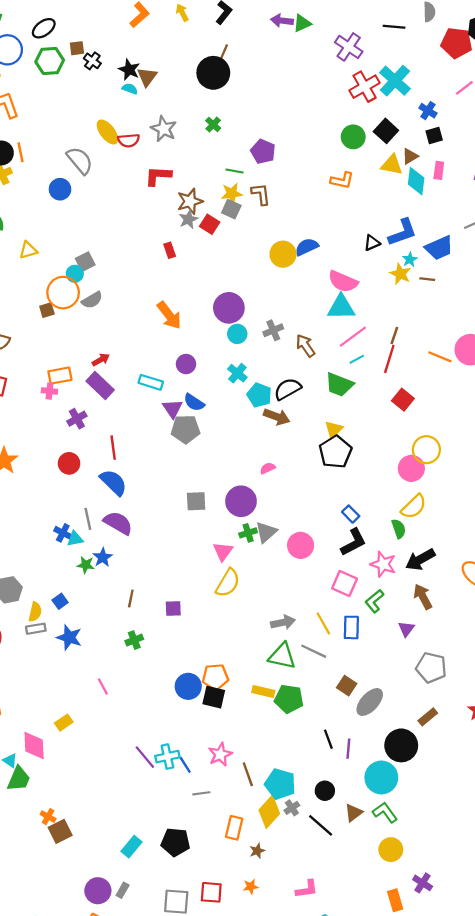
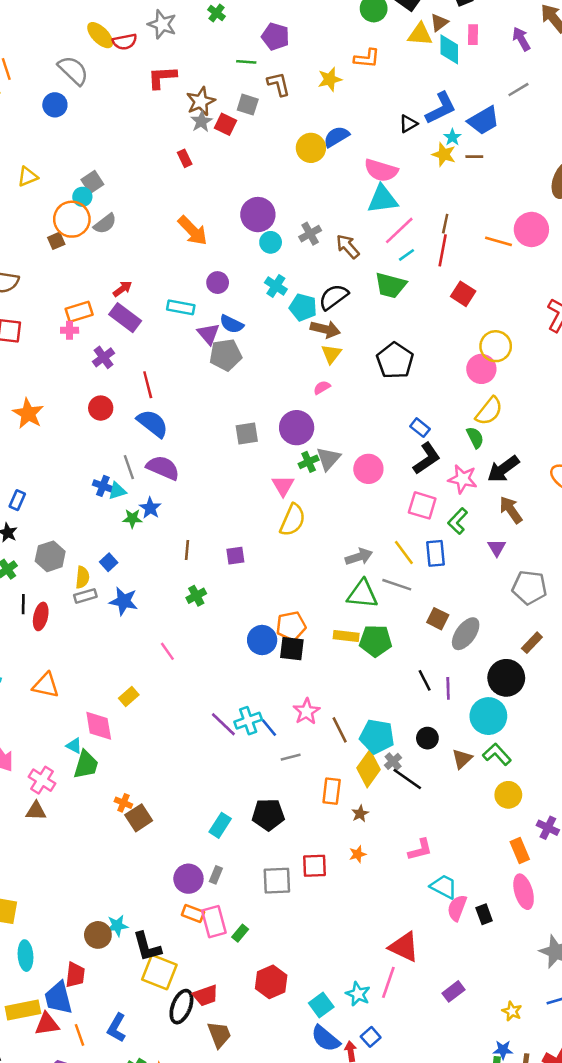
yellow star: (232, 193) -> (330, 79), moved
yellow triangle: (334, 429) -> (331, 354), moved
black line: (321, 825) -> (407, 779), moved

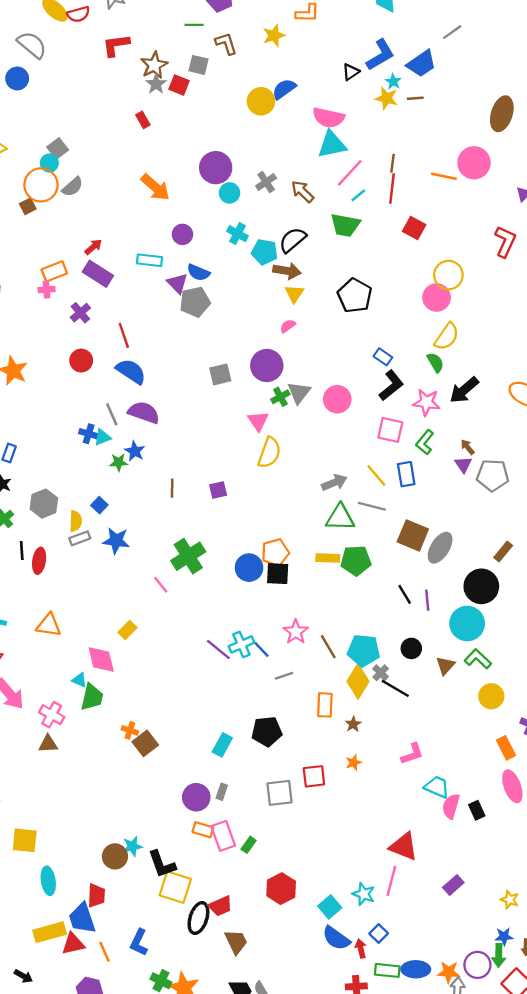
brown arrow: (511, 510) -> (468, 447), moved, size x0.6
gray pentagon: (529, 587) -> (493, 475), moved
green cross: (196, 596) -> (188, 556), moved, size x1.8
brown square: (438, 619) -> (413, 535), size x1.5

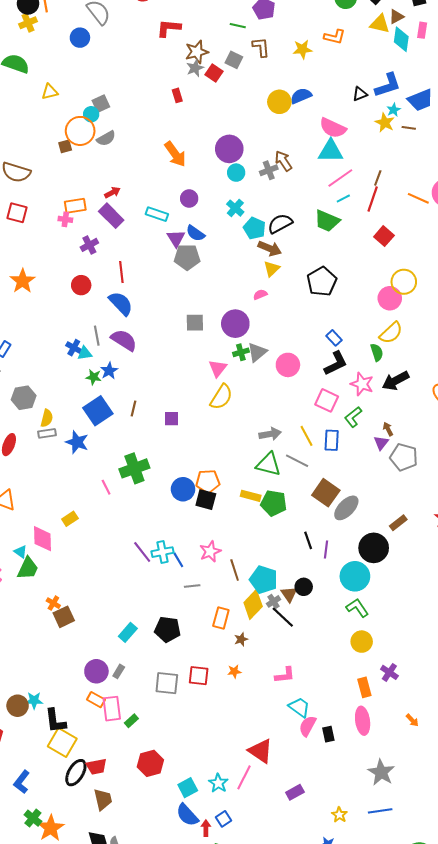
brown arrow: (302, 192) -> (283, 161), moved
blue square: (99, 505) -> (98, 411), moved, size x2.0
brown triangle: (445, 666) -> (289, 594), moved, turned -30

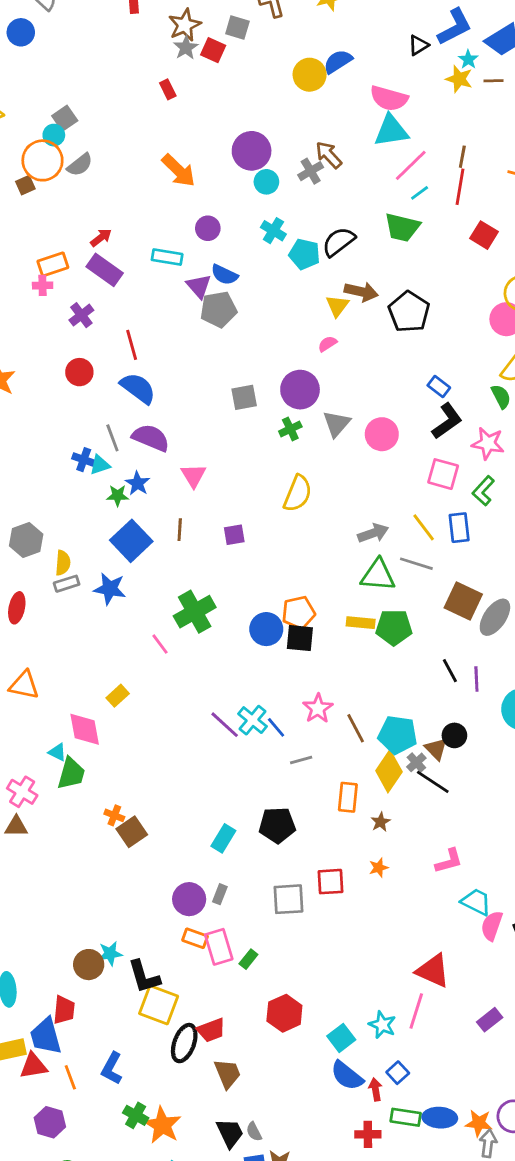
brown arrow: (270, 248) -> (361, 292), moved
green cross: (241, 352) -> (290, 429), moved
pink triangle: (218, 368) -> (193, 476), moved
cyan cross: (162, 552) -> (252, 720), turned -30

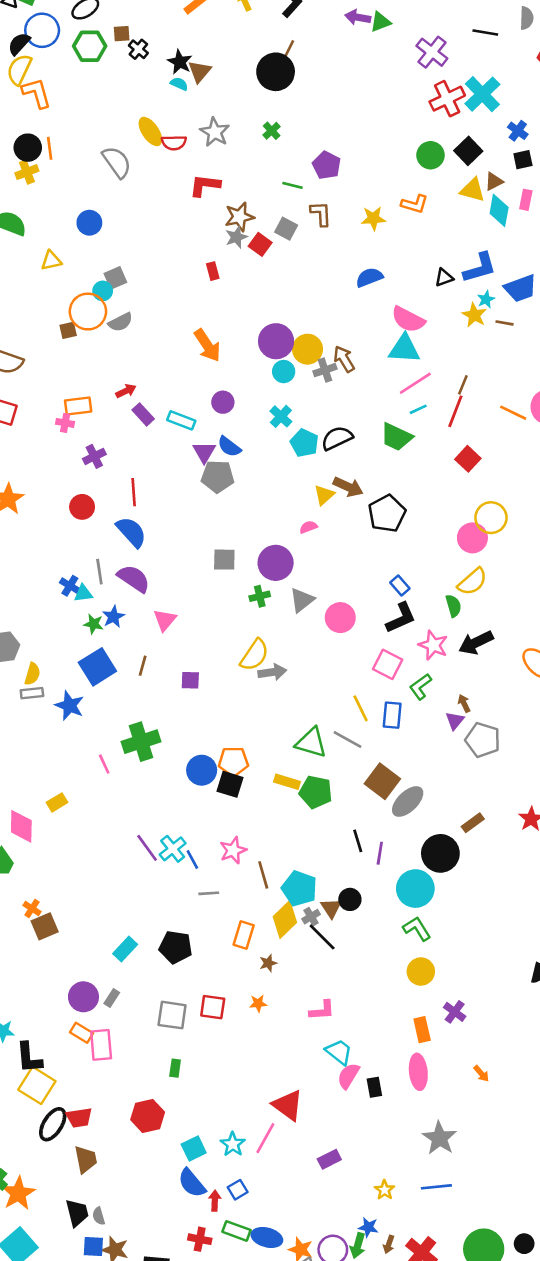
blue circle: (21, 32) -> (89, 223), moved
yellow circle: (310, 75) -> (308, 349), moved
purple rectangle: (105, 270) -> (143, 414), moved, size x0.7
gray arrow: (373, 533) -> (272, 672), moved
green rectangle: (248, 959) -> (175, 1068), moved, turned -42

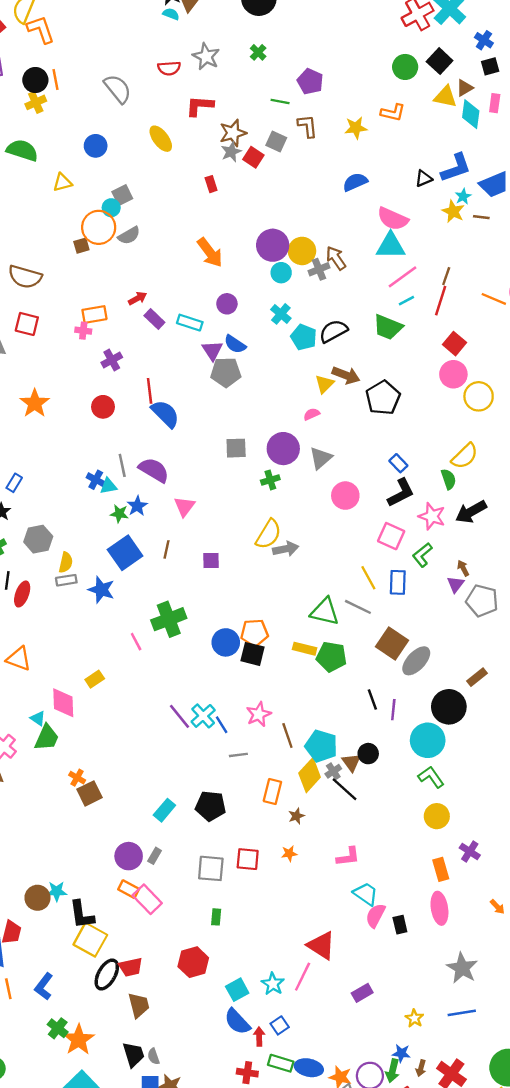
yellow ellipse: (150, 131) -> (161, 139), moved
blue semicircle: (131, 532) -> (165, 414), moved
pink circle: (472, 538) -> (453, 374), moved
gray triangle: (302, 600) -> (321, 458), moved
pink rectangle: (101, 1045) -> (147, 899), turned -36

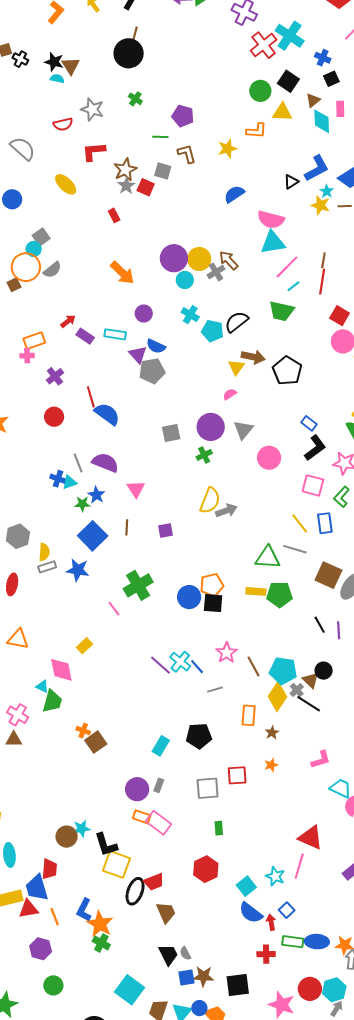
yellow triangle: (445, 97) -> (282, 112), moved
orange star: (79, 1040) -> (100, 924), moved

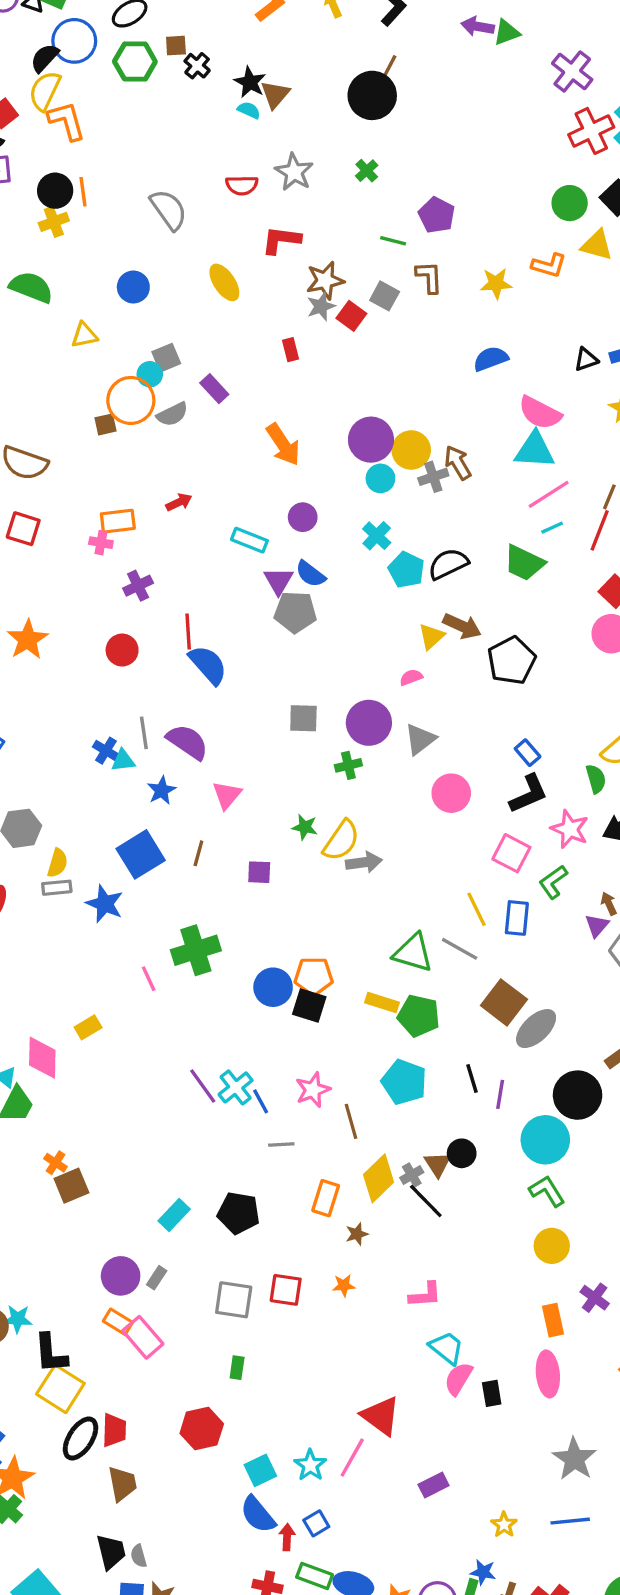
purple rectangle: (85, 336) -> (214, 389), moved
green star: (82, 504) -> (305, 827), moved
cyan pentagon: (283, 671) -> (404, 1082), moved
red trapezoid: (154, 882) -> (114, 1430), turned -80

